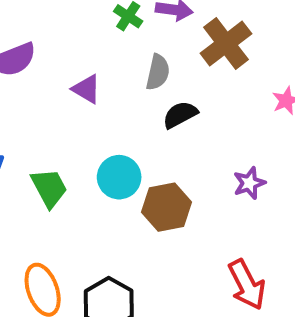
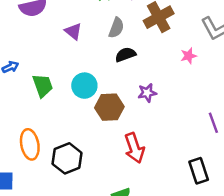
purple star: (249, 183) -> (147, 93), moved
red arrow: (247, 285) -> (134, 148), moved

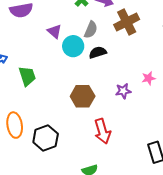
pink star: (189, 56) -> (149, 78), moved
cyan circle: (84, 86) -> (73, 46), moved
purple star: (147, 93) -> (123, 91), moved

